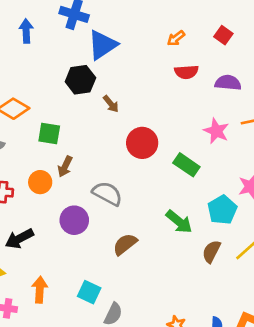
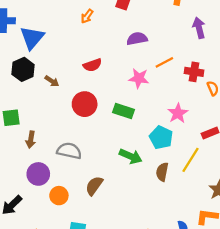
red semicircle: (186, 72) -> (92, 65), moved
orange circle: (40, 182) -> (59, 196), moved
purple circle: (74, 220) -> (38, 174), moved

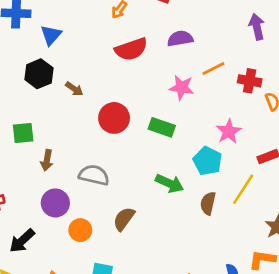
blue triangle: (32, 38) -> (51, 35), size x0.7
red semicircle: (92, 65) -> (131, 49), moved, size x1.4

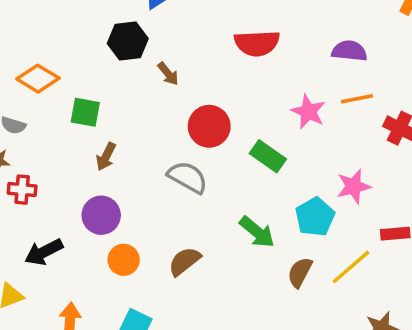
purple semicircle: (180, 39) -> (349, 51), moved
gray semicircle: (94, 175) -> (188, 177), moved

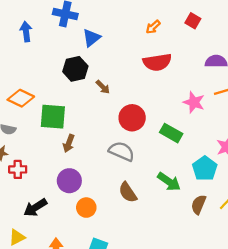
green square: (85, 112) -> (53, 117), size x1.4
brown semicircle: (185, 261) -> (128, 192), moved, turned -80

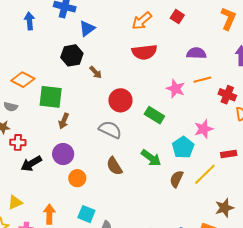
orange arrow: (153, 27) -> (142, 21), size x1.5
black arrow: (35, 208) -> (31, 164), moved

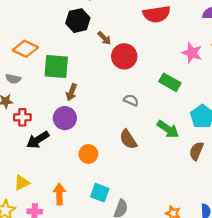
red circle: (120, 100) -> (124, 56), moved
gray semicircle: (110, 130) -> (131, 100), moved, size x0.6
purple circle: (63, 154) -> (65, 118), moved

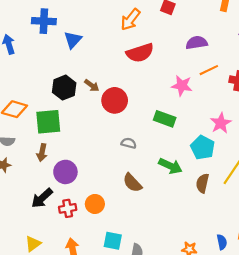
black hexagon: (78, 21) -> (64, 88), moved
brown arrow: (71, 92) -> (42, 153), moved
red cross: (22, 117) -> (68, 208), moved

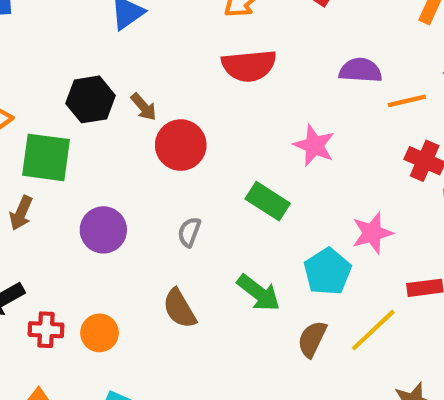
orange line: (209, 70) -> (407, 101), moved
gray semicircle: (129, 143) -> (189, 232), turned -96
purple circle: (65, 172) -> (103, 230), moved

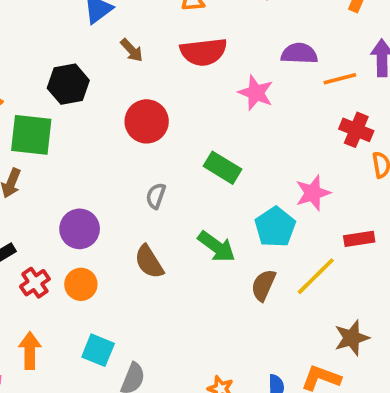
brown arrow: (144, 107) -> (132, 50), moved
pink star: (314, 145) -> (256, 93), moved
purple circle: (103, 230) -> (80, 229), moved
red cross: (46, 330) -> (35, 283), turned -36

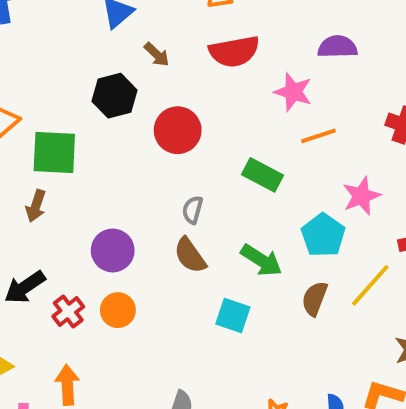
orange line: (340, 79) -> (319, 136), moved
black hexagon: (68, 84) -> (115, 96), moved
brown semicircle: (149, 262) -> (190, 255), moved
cyan square: (98, 350) -> (233, 315), moved

